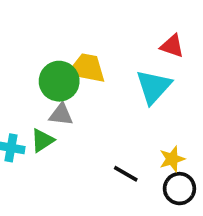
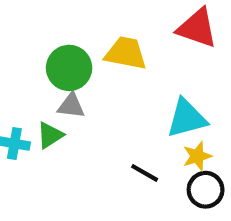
red triangle: (172, 46) -> (197, 28), size x1.5
yellow trapezoid: (87, 68) -> (126, 53), moved
cyan triangle: (154, 87) -> (187, 118), moved, turned 33

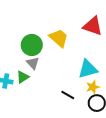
yellow trapezoid: (126, 53) -> (59, 38), turned 30
gray triangle: (71, 106) -> (33, 63), turned 40

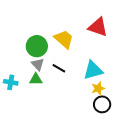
green triangle: (23, 77) -> (36, 79), moved, turned 32
black line: (68, 95) -> (59, 68), moved

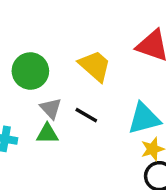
green circle: (37, 46) -> (30, 71), moved

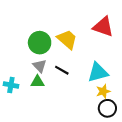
green circle: (30, 71) -> (40, 43), moved

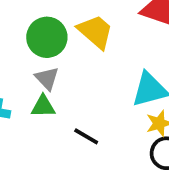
black line: (62, 70) -> (86, 136), moved

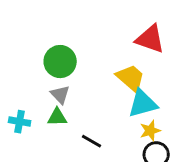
yellow trapezoid: (96, 32) -> (131, 78), moved

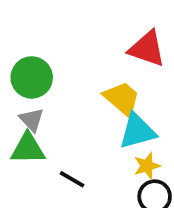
green triangle: (57, 117) -> (28, 149), size x1.4

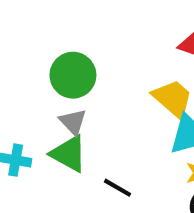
green triangle: (28, 149) -> (69, 154), turned 30

